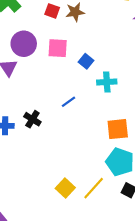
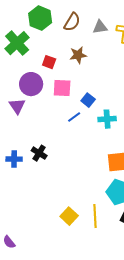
red square: (52, 11) -> (49, 62), moved
blue line: (69, 102) -> (74, 117), moved
yellow line: (94, 188) -> (95, 216), turned -45

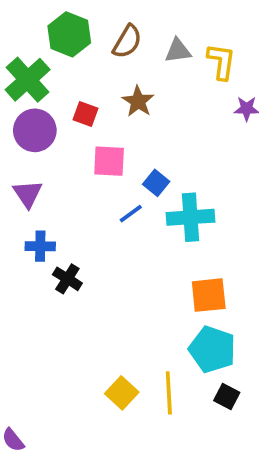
brown star: (78, 55) -> (138, 101), turned -30
purple circle: (31, 84) -> (35, 130), moved
cyan cross: (107, 119) -> (191, 217), size x1.4
blue cross: (14, 159) -> (40, 246), moved

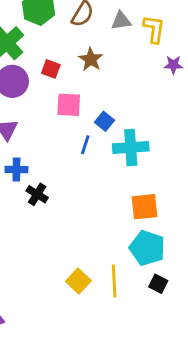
blue line: (131, 214) -> (85, 145), turned -36

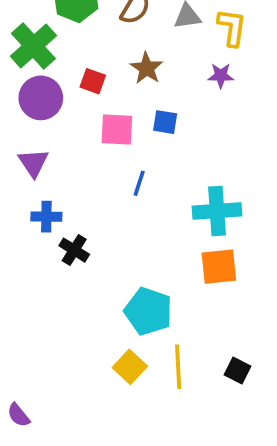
purple star: (173, 65) -> (221, 76), moved
blue square: (105, 121) -> (165, 122), moved, turned -30
cyan cross: (131, 147) -> (217, 211), moved
cyan pentagon: (147, 248) -> (148, 311), moved

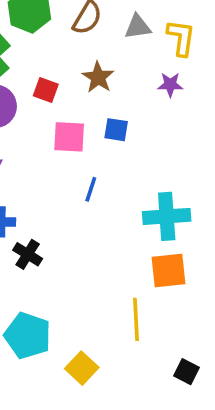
cyan pentagon: (148, 311) -> (28, 336), moved
yellow line: (178, 367) -> (136, 319), moved

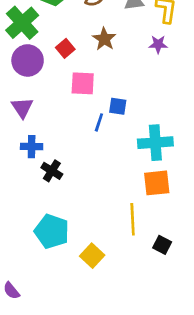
red square: (46, 90) -> (65, 48), turned 30
blue square: (116, 130) -> (118, 106), moved
black square: (187, 372) -> (162, 245), moved

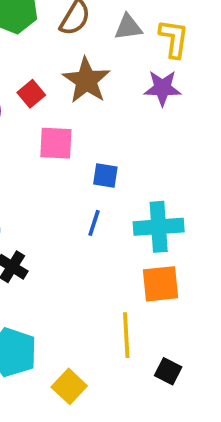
brown star: (104, 39) -> (86, 80), size x1.4
purple star: (158, 44) -> (162, 88), size x1.4
blue line: (99, 122) -> (94, 223), moved

